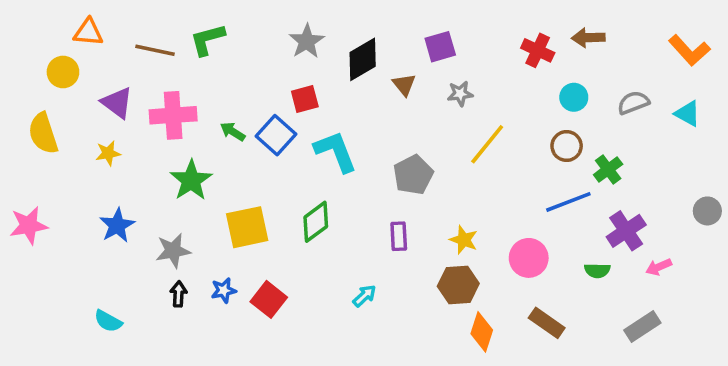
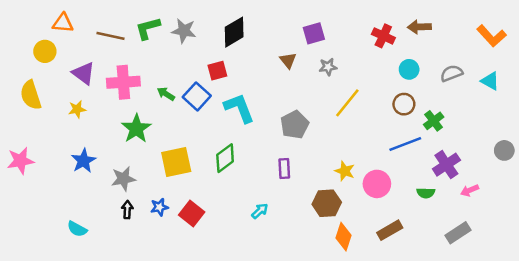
gray star: (307, 41) -> (184, 31), moved, turned -30
black diamond: (363, 59) -> (234, 32), moved
yellow star: (464, 240) -> (345, 171), moved
brown rectangle: (547, 323) -> (390, 230), turned -65

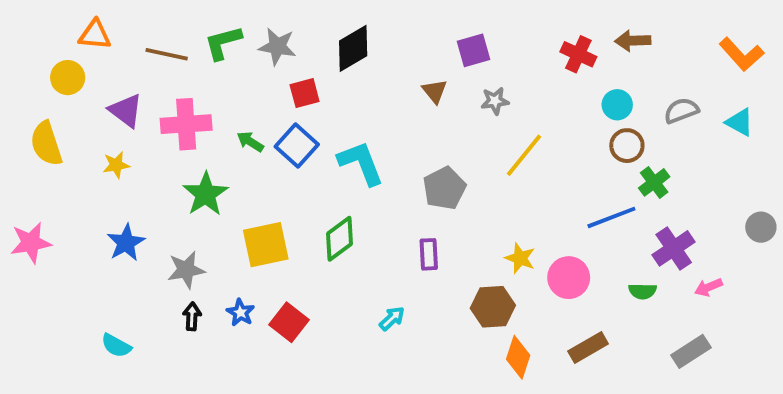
red square: (217, 71) -> (305, 93), moved
brown circle: (404, 104) -> (627, 146), moved
blue star: (159, 207) -> (240, 313), turned -30

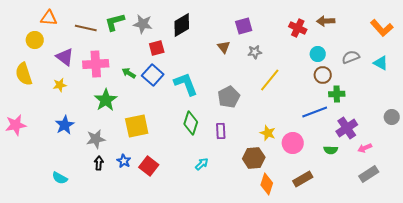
green cross: (654, 182) -> (337, 94), turned 35
green diamond: (340, 239) -> (191, 123), moved, turned -35
gray rectangle: (691, 351) -> (369, 174), moved

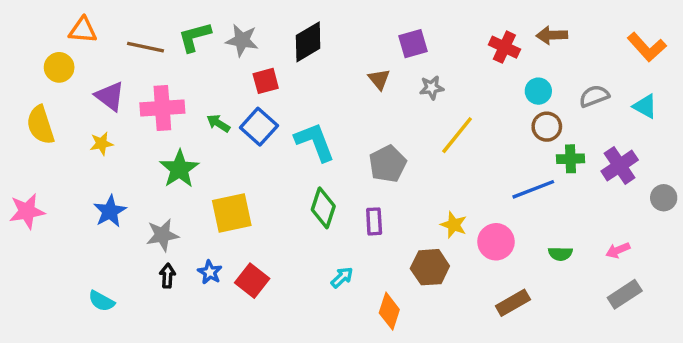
purple cross: (347, 128) -> (620, 166), moved
orange diamond: (267, 184) -> (389, 311), moved

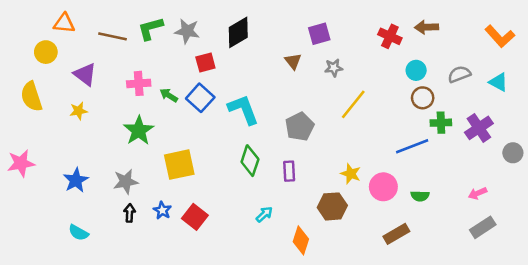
pink cross: (162, 108) -> (139, 83), moved, size x0.7
blue star: (110, 211) -> (76, 180), moved
green semicircle: (560, 254) -> (420, 196), moved

